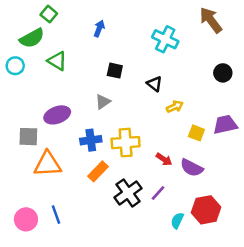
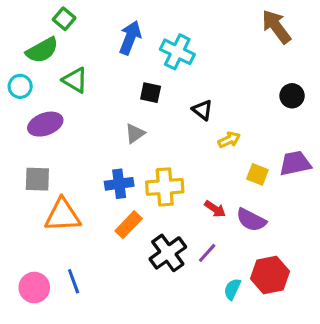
blue arrow: (99, 29) -> (130, 38), size x1.5
cyan cross: (165, 39) -> (177, 52), moved
purple ellipse: (57, 115) -> (45, 124), moved

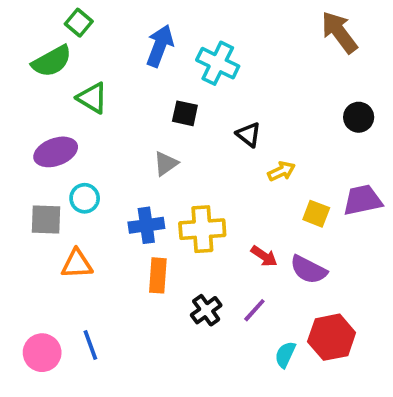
cyan circle: (20, 86) -> (85, 198), moved
orange triangle: (63, 215) -> (77, 264), size x0.7
orange rectangle: (129, 225) -> (158, 275), turned -40
black cross: (168, 253) -> (206, 310), size x0.7

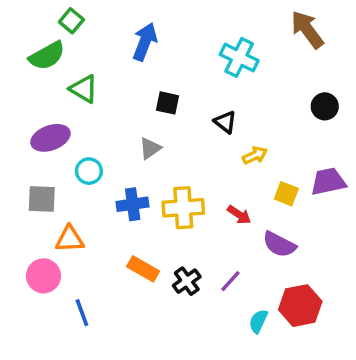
cyan cross: (218, 63) -> (239, 57), moved
cyan circle: (85, 198) -> (89, 171), moved
red arrow: (264, 256) -> (239, 215), moved
orange rectangle: (158, 275) -> (143, 269), moved, turned -64
pink circle: (42, 353) -> (43, 276), moved

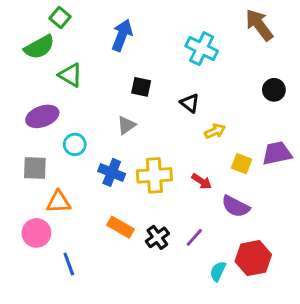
blue cross: (133, 204) -> (112, 172), turned 30

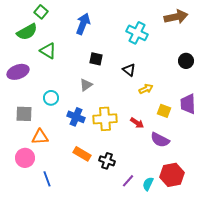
brown arrow: (259, 25) -> (176, 17), turned 115
purple ellipse: (42, 116) -> (18, 72), moved
purple trapezoid: (277, 153) -> (188, 104), turned -80
black cross: (157, 237) -> (107, 161), turned -35
purple line: (194, 237) -> (128, 181), moved

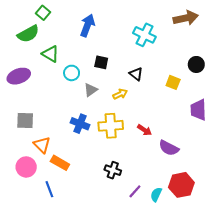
yellow arrow: (146, 89) -> (120, 94), moved
cyan circle: (51, 98) -> (72, 73), moved
yellow square: (164, 111) -> (173, 82), moved
orange triangle: (40, 137) -> (42, 145), turned 48
orange rectangle: (82, 154) -> (60, 163), moved

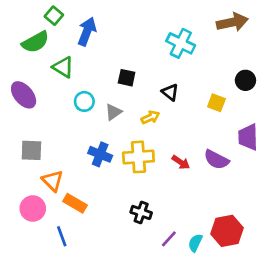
blue arrow: (87, 25) -> (87, 31), moved
cyan circle: (72, 73) -> (84, 101), moved
purple ellipse: (19, 76) -> (24, 95), turned 70
purple semicircle: (169, 148) -> (216, 160), moved

